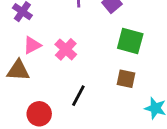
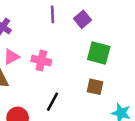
pink cross: (66, 49) -> (41, 61), turned -30

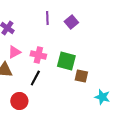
green square: (99, 53) -> (66, 61), moved
black line: (53, 102) -> (35, 78), moved

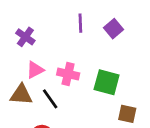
brown square: (81, 76) -> (127, 114), moved
black line: (35, 78) -> (50, 99), moved, turned -63

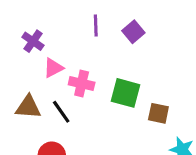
pink triangle: (35, 70) -> (53, 68), moved
brown square: (127, 114) -> (158, 113), moved

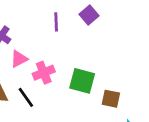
purple square: (133, 32) -> (89, 15), moved
pink cross: (82, 84) -> (44, 73), turned -35

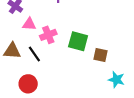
pink triangle: (19, 59) -> (29, 24), turned 32

